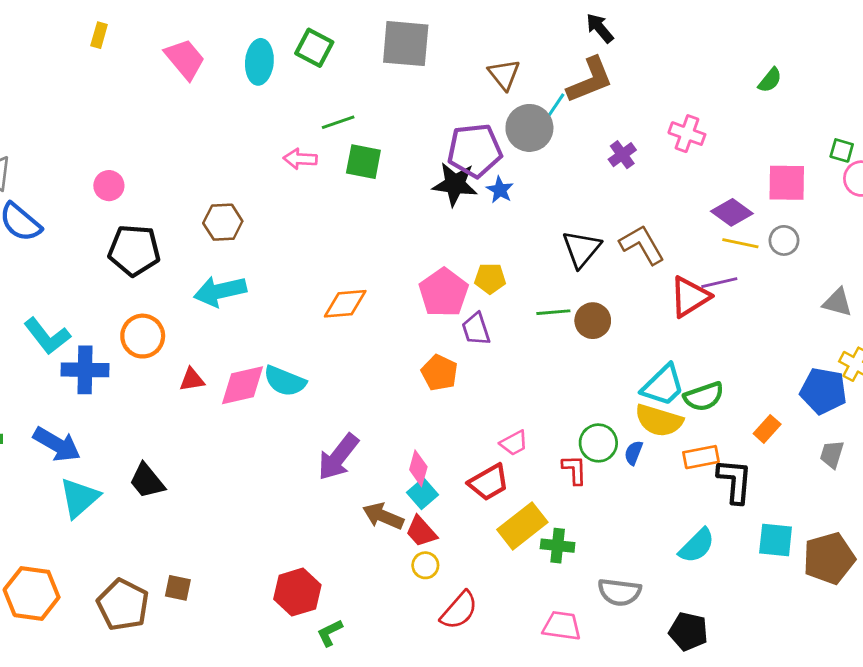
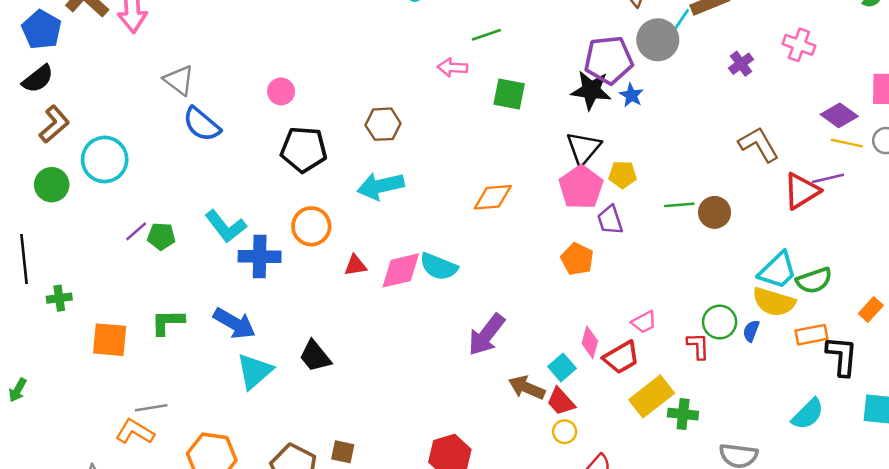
green square: (363, 162) -> (509, 94), moved
black triangle: (581, 249) -> (583, 148), moved
pink diamond: (418, 468) -> (590, 342), moved

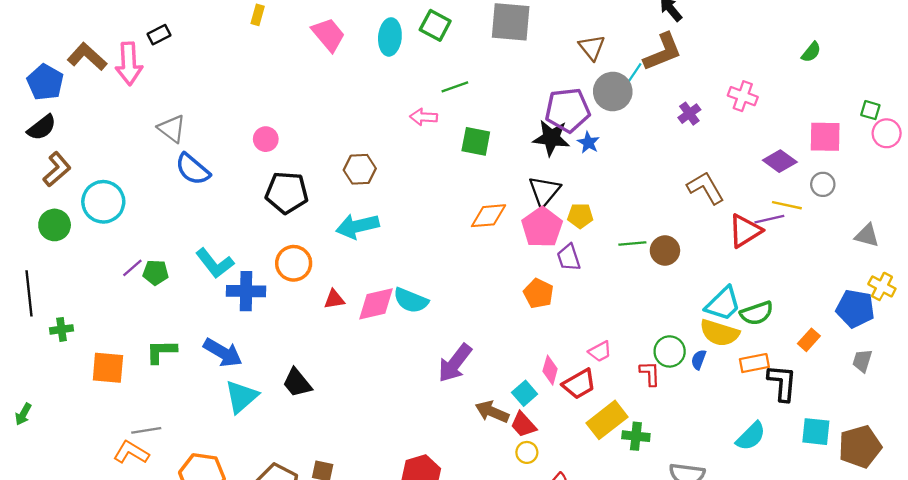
yellow line: (847, 143) -> (787, 205), moved
orange diamond: (493, 197) -> (489, 216), moved

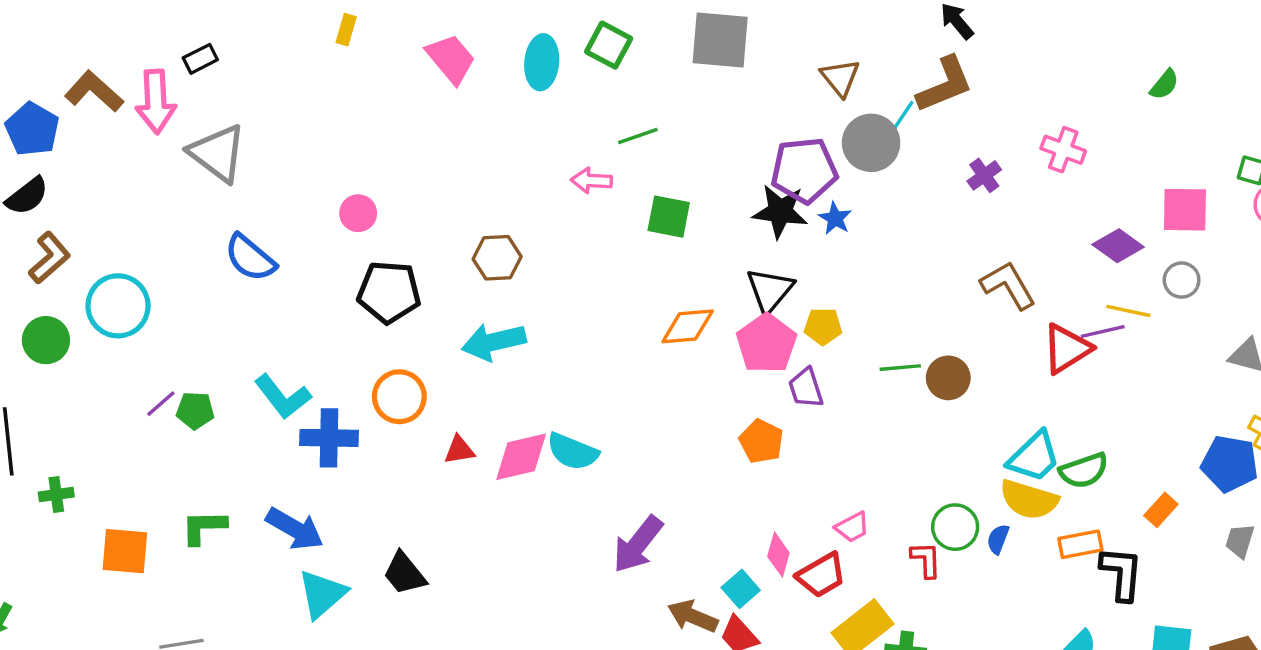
gray triangle: (172, 129) -> (218, 153), moved, size x1.4

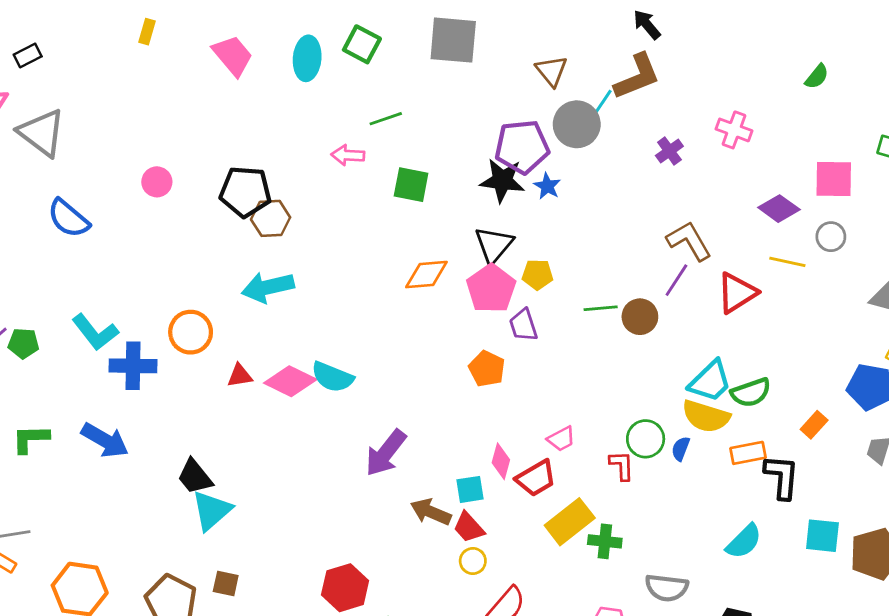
black pentagon: (389, 292) -> (245, 192), moved
purple line: (1103, 332) -> (676, 280), moved, turned -44
pink diamond: (521, 457) -> (290, 381), turned 39
cyan square: (741, 589) -> (470, 489), turned 32
cyan triangle: (322, 594) -> (212, 510), moved

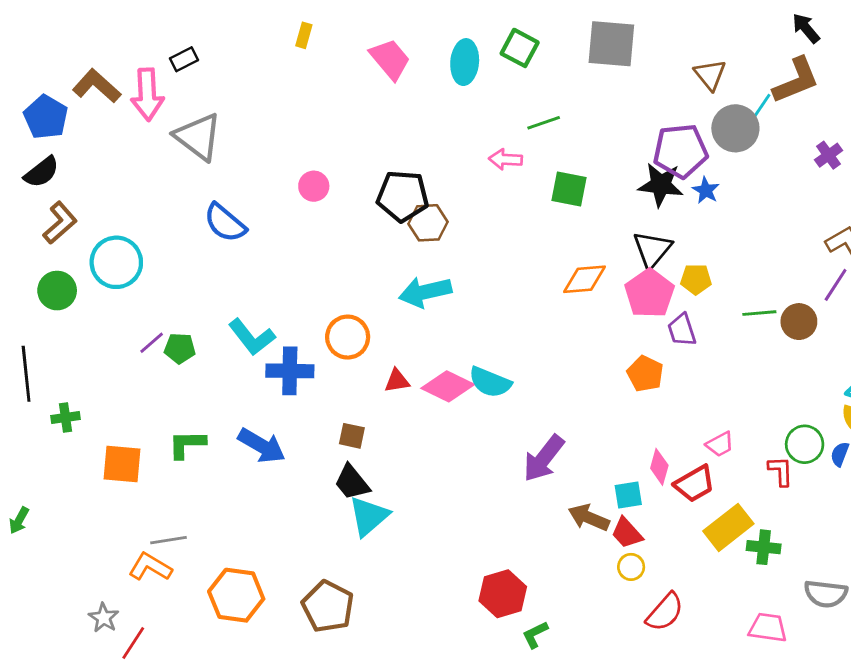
brown square: (226, 583) -> (352, 436), moved

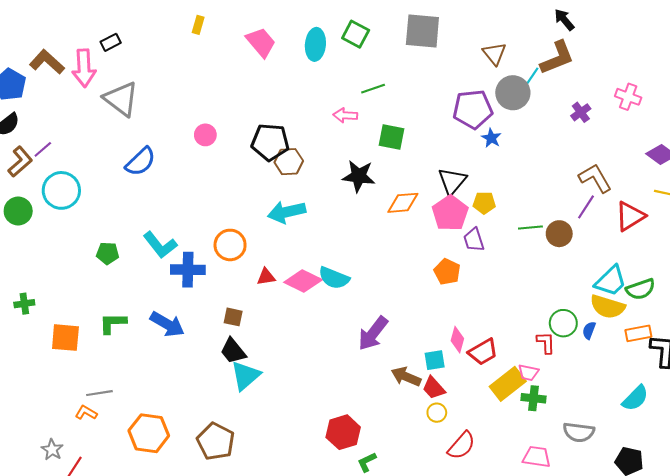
black star: (661, 185) -> (359, 176), moved
blue semicircle: (225, 223) -> (141, 162), turned -84
purple line: (152, 343) -> (43, 149), moved
pink trapezoid: (720, 444) -> (528, 373), moved, turned 40
orange L-shape: (150, 567) -> (86, 413), size x0.7

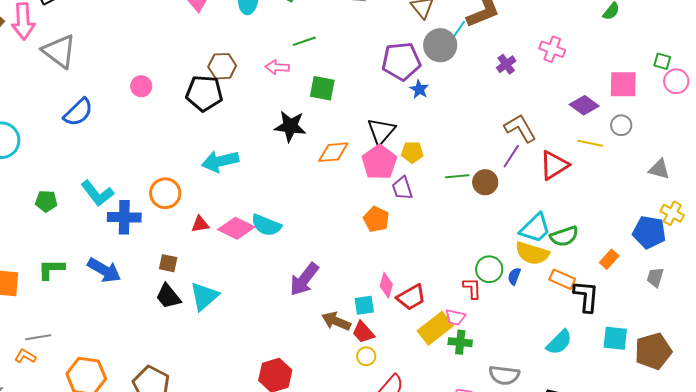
brown hexagon: (289, 162) -> (222, 66), moved
orange rectangle: (638, 333) -> (562, 279), turned 35
cyan triangle: (245, 376) -> (204, 296), moved

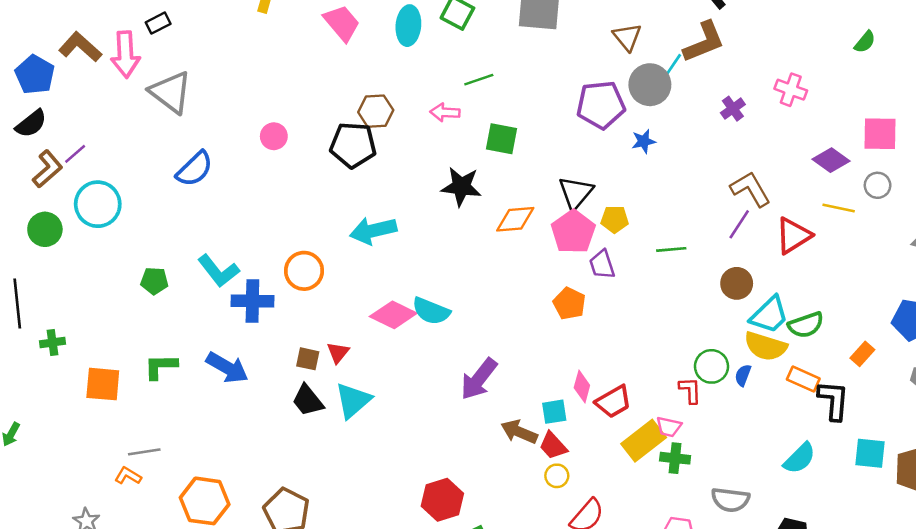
blue star: (419, 89) -> (644, 141), moved, turned 30
brown circle: (485, 182) -> (737, 283), moved
red triangle: (200, 224) -> (338, 353), moved, turned -42

